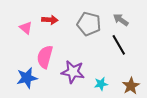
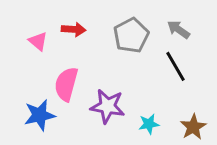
gray pentagon: (89, 24) -> (131, 35), turned 30

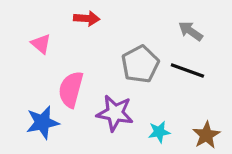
red arrow: (74, 29) -> (87, 18), moved
gray pentagon: (131, 35) -> (140, 64), moved
black line: (175, 66) -> (187, 70), turned -40

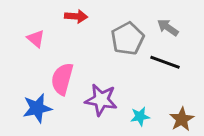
gray pentagon: (140, 64) -> (128, 39), moved

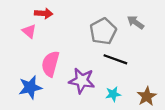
red arrow: (76, 16) -> (44, 13), moved
black line: (165, 62) -> (115, 59), moved

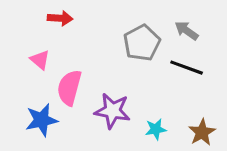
pink triangle: (29, 31) -> (40, 60), moved
black line: (115, 59) -> (187, 68), moved

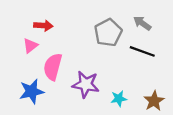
red arrow: (60, 18) -> (43, 26), moved
pink triangle: (40, 60) -> (30, 46), turned 42

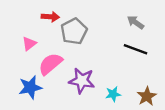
red arrow: (43, 26) -> (50, 17), moved
gray pentagon: (108, 33) -> (74, 31), moved
pink semicircle: (53, 67) -> (50, 64), turned 35

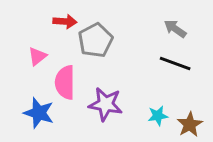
pink semicircle: (50, 64) -> (65, 82), turned -50
blue star: (30, 87) -> (39, 113), turned 30
cyan star: (113, 94) -> (158, 116), moved

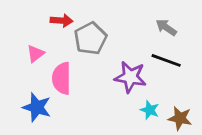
purple star: (106, 104) -> (130, 77), moved
cyan star: (158, 116) -> (150, 110), turned 30
brown star: (190, 124) -> (180, 118), turned -30

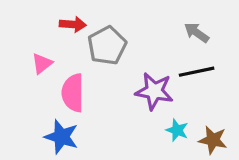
black line: (166, 60) -> (197, 72), turned -32
blue star: (37, 107) -> (61, 137), moved

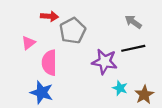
brown star: (213, 140) -> (144, 95), turned 30

